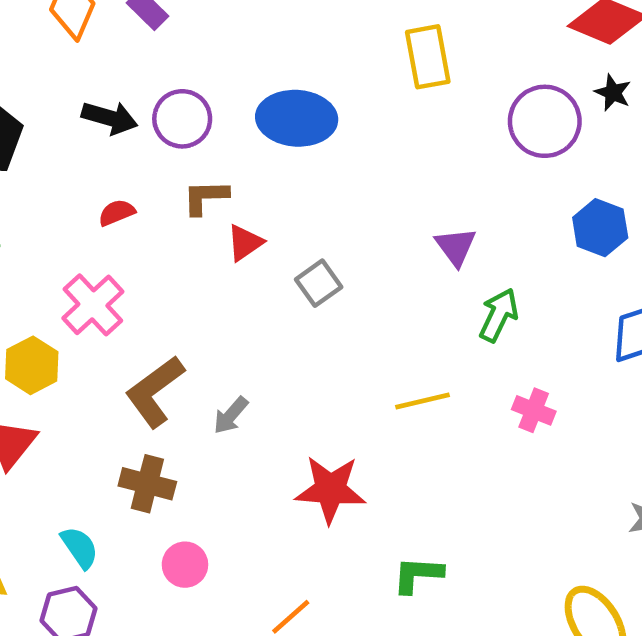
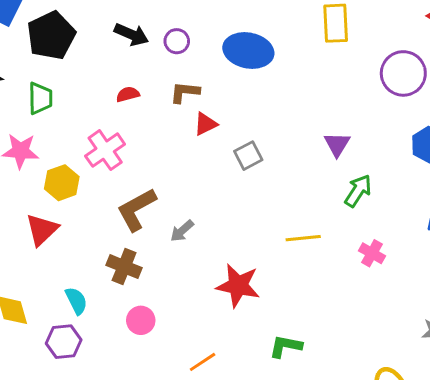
purple circle: (182, 119) -> (177, 41), size x0.7

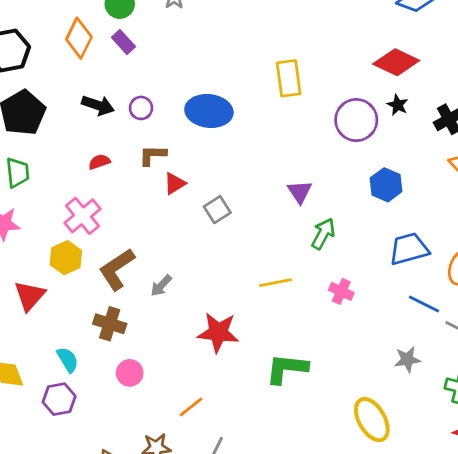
yellow hexagon: (62, 183) -> (66, 258), moved
green L-shape: (286, 346) -> (287, 369), moved, size x1.4

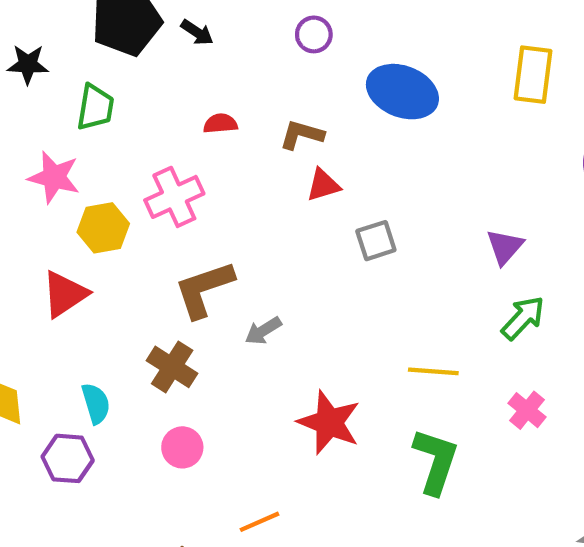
black arrow: (98, 105) -> (197, 32), moved, size x0.7
purple circle: (141, 108) -> (314, 34), moved
yellow hexagon: (66, 258) -> (103, 228), moved
green L-shape: (287, 369) -> (436, 461), moved, turned 87

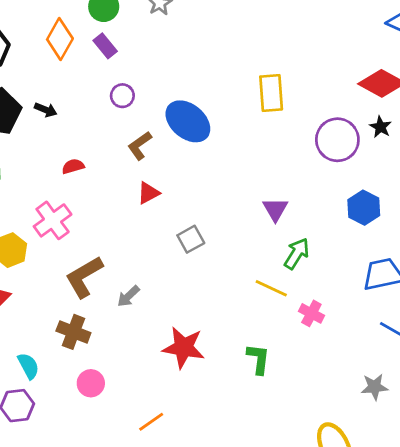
blue ellipse: (402, 92) -> (188, 121), turned 30
brown L-shape: (302, 135) -> (140, 146), moved, turned -40
gray square: (376, 241) -> (191, 239), moved
yellow line: (433, 371) -> (271, 288), moved, turned 32
green L-shape: (436, 461) -> (258, 359), size x0.7

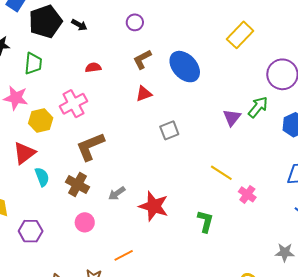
yellow rectangle: (271, 93) -> (240, 35), turned 40
blue ellipse: (188, 121) -> (185, 67), moved
green arrow: (297, 254) -> (258, 107), moved
gray arrow: (128, 296) -> (117, 193), moved
cyan semicircle: (28, 366) -> (42, 177), moved

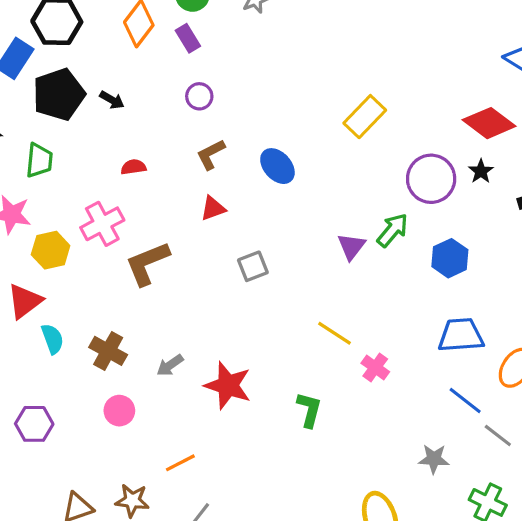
blue ellipse: (185, 67) -> (277, 166), size x0.7
brown L-shape: (90, 147) -> (147, 263), moved

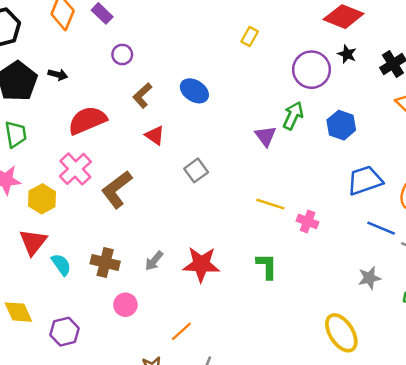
yellow rectangle: (365, 117) -> (250, 37), size x0.6
red semicircle: (133, 167) -> (87, 120), size x2.0
red triangle: (213, 208) -> (155, 135), turned -50

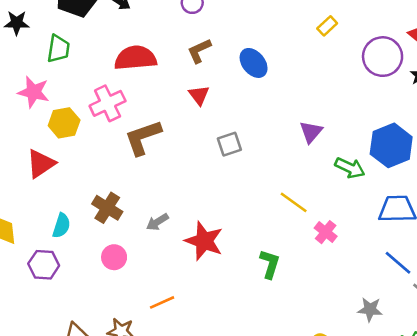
purple circle: (311, 70) -> (383, 57), moved
green arrow: (293, 116) -> (350, 168), moved, turned 72
blue hexagon: (341, 125) -> (391, 145), size x1.4
cyan semicircle: (61, 265) -> (61, 226), moved, turned 35

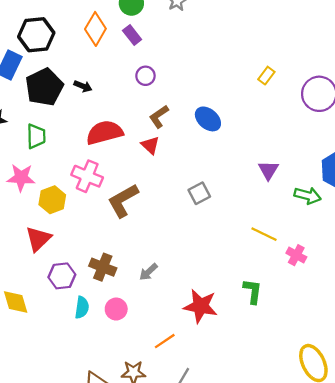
red triangle: (199, 95) -> (150, 145), moved
pink cross: (108, 103) -> (87, 176), turned -32
cyan semicircle: (61, 226) -> (82, 307), moved
red star: (204, 241) -> (200, 306), moved
purple hexagon: (44, 265) -> (62, 276), moved

